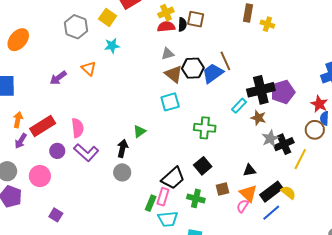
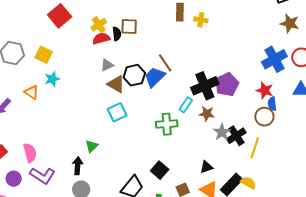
yellow square: (108, 17) -> (44, 55), moved
cyan star: (112, 46) -> (52, 79), moved
green cross: (205, 128) -> (167, 124), moved

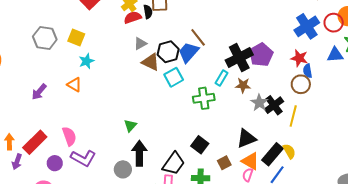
orange triangle: (32, 92) -> (74, 85), moved
cyan square: (117, 112) -> (174, 77), moved
black arrow: (78, 166) -> (139, 153), moved, size x1.4
black triangle: (206, 167) -> (246, 139), size x1.5
yellow semicircle: (248, 183) -> (289, 151), turned 35

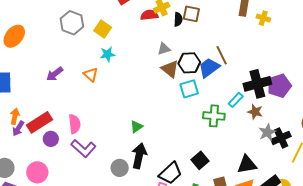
red semicircle: (133, 17) -> (149, 15), moved
purple arrow: (17, 162) -> (18, 128), moved
purple circle: (55, 163) -> (51, 139), moved

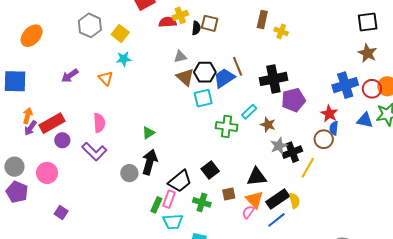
black cross: (257, 84) -> (273, 79), moved
pink semicircle: (74, 124) -> (99, 123), moved

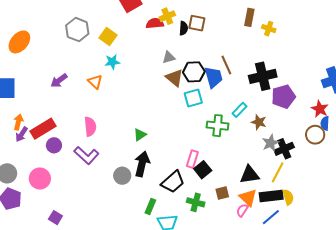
blue trapezoid: (224, 78) -> (214, 77), turned 110
yellow line: (308, 168) -> (278, 172), moved
pink rectangle: (169, 199) -> (192, 159), moved
black rectangle: (278, 199) -> (271, 196), turned 30

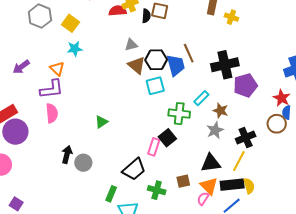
gray star: (271, 143) -> (215, 130), moved
purple circle: (54, 145) -> (15, 132), size x1.6
purple L-shape: (86, 155) -> (52, 89), moved, turned -50
black arrow: (142, 164) -> (67, 154), moved, size x0.7
black square: (203, 170) -> (167, 138), moved

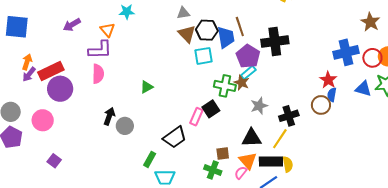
purple pentagon: (245, 85) -> (248, 56), moved, turned -30
brown star: (221, 111) -> (242, 83), moved
green cross: (157, 190) -> (213, 170), moved

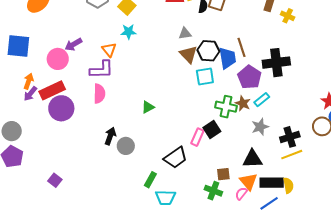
cyan rectangle: (248, 73) -> (262, 100), moved
pink circle: (43, 120) -> (58, 59), moved
yellow line: (280, 139) -> (292, 155), moved, turned 35

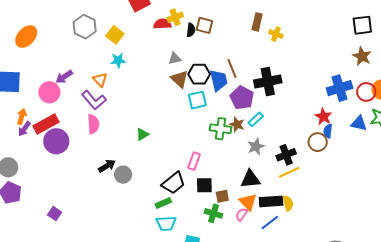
purple L-shape: (102, 70) -> (94, 100), turned 55
black square: (212, 129) -> (204, 185), moved, turned 36
black arrow: (110, 136) -> (107, 166), turned 42
green rectangle: (150, 180) -> (163, 203), moved, turned 42

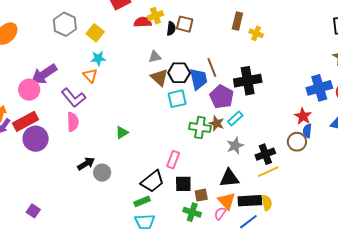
purple arrow: (64, 77) -> (44, 74), size x1.5
orange triangle: (100, 80) -> (90, 76), moved

